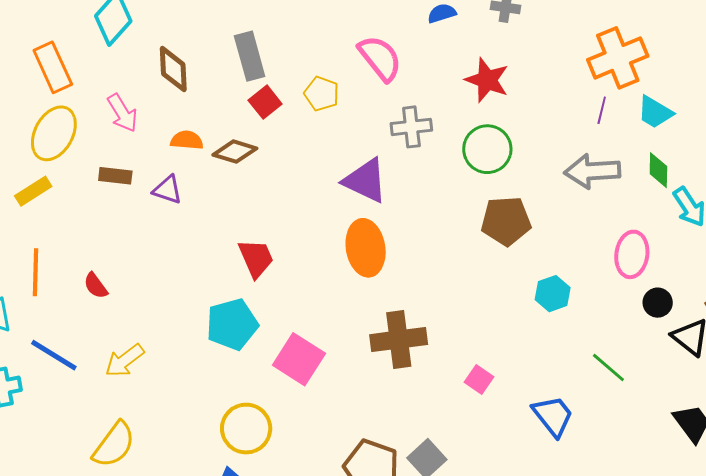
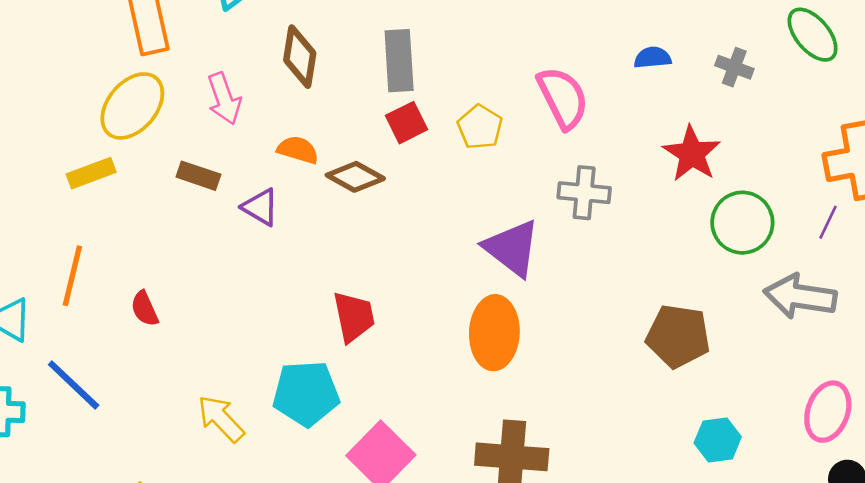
green circle: (487, 149) -> (742, 223), moved
yellow arrow: (125, 361) -> (221, 419), moved, turned 72

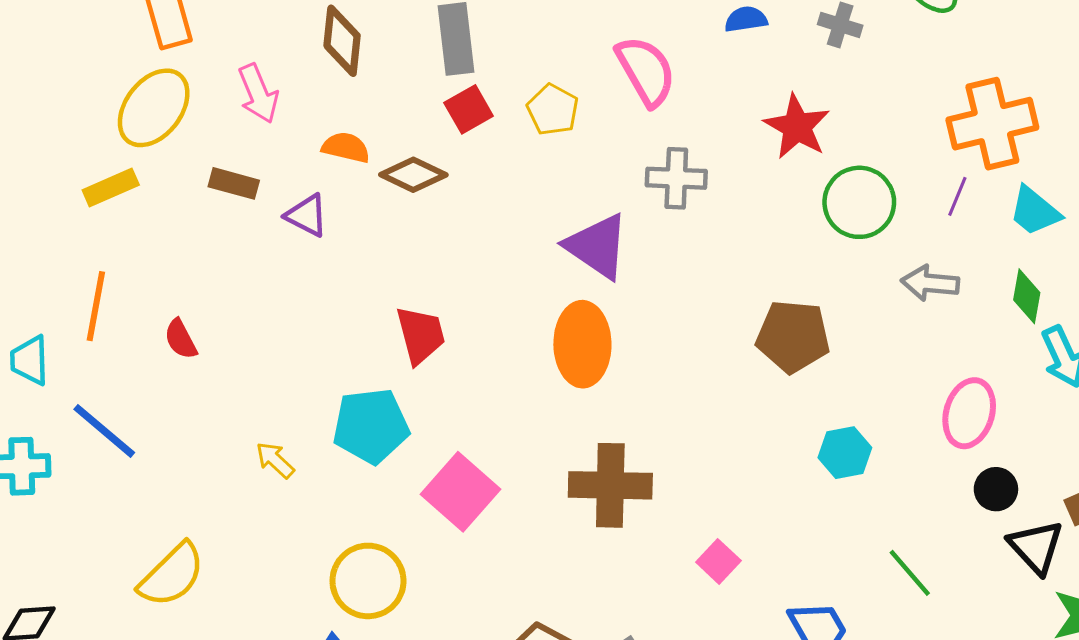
gray arrow: (800, 296) -> (930, 283), size x0.7
yellow arrow: (221, 419) -> (275, 460), size x0.7

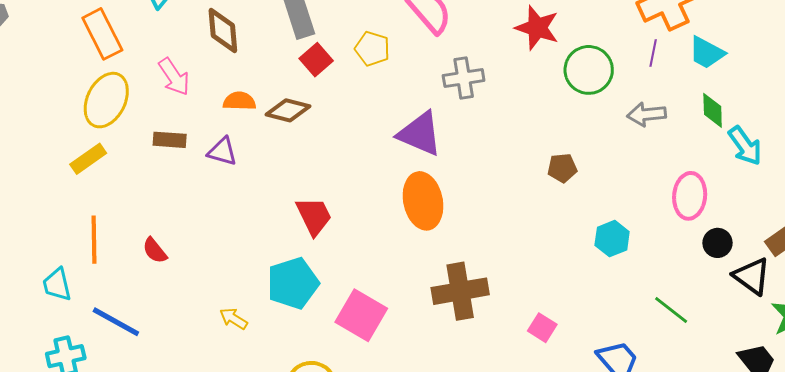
brown pentagon: (793, 336) -> (562, 168), size x0.6

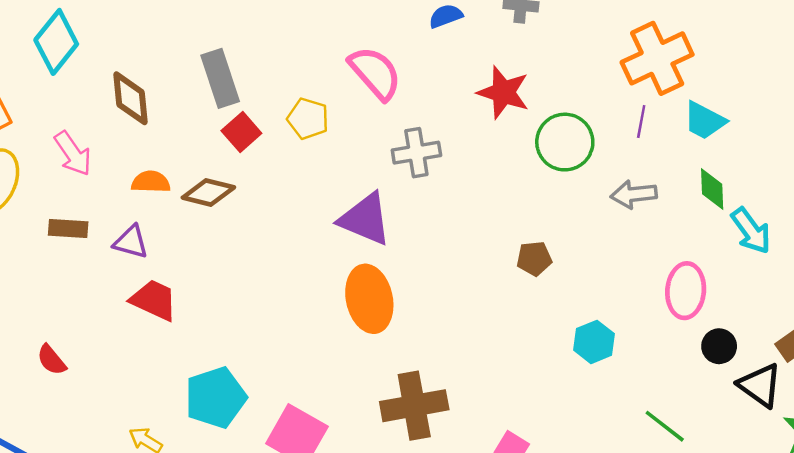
red trapezoid: (314, 216) -> (154, 300), moved, turned -39

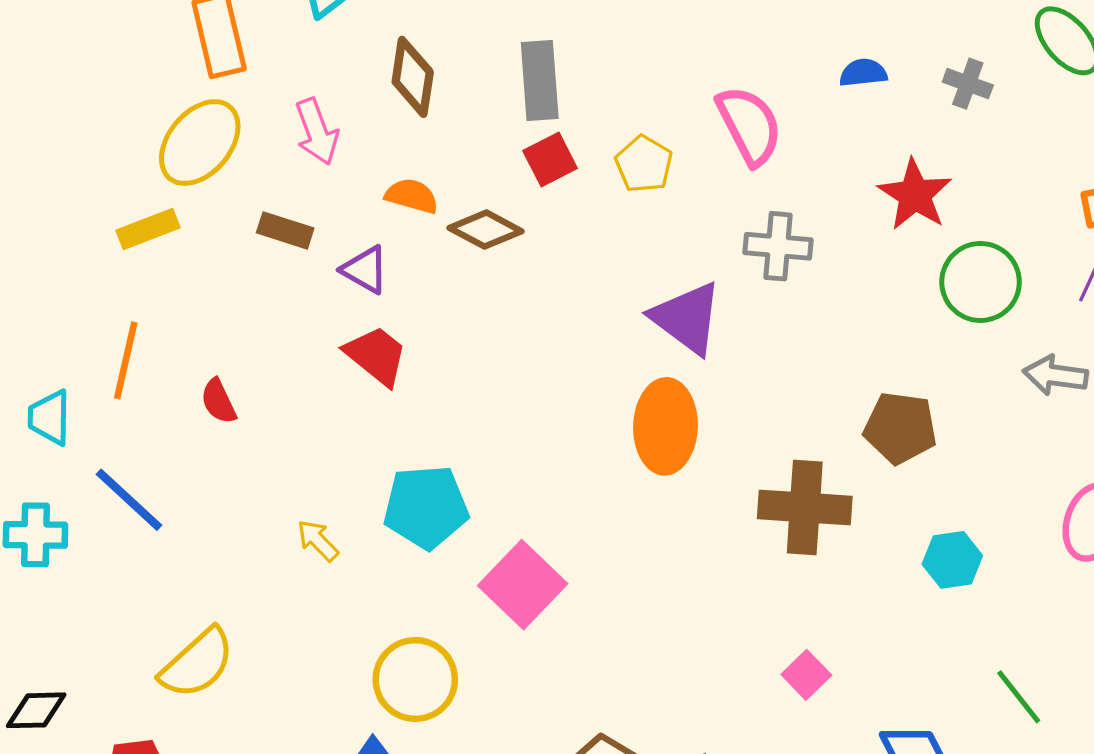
brown pentagon: (534, 259) -> (900, 428), size x1.5
brown cross: (414, 406) -> (805, 508), moved

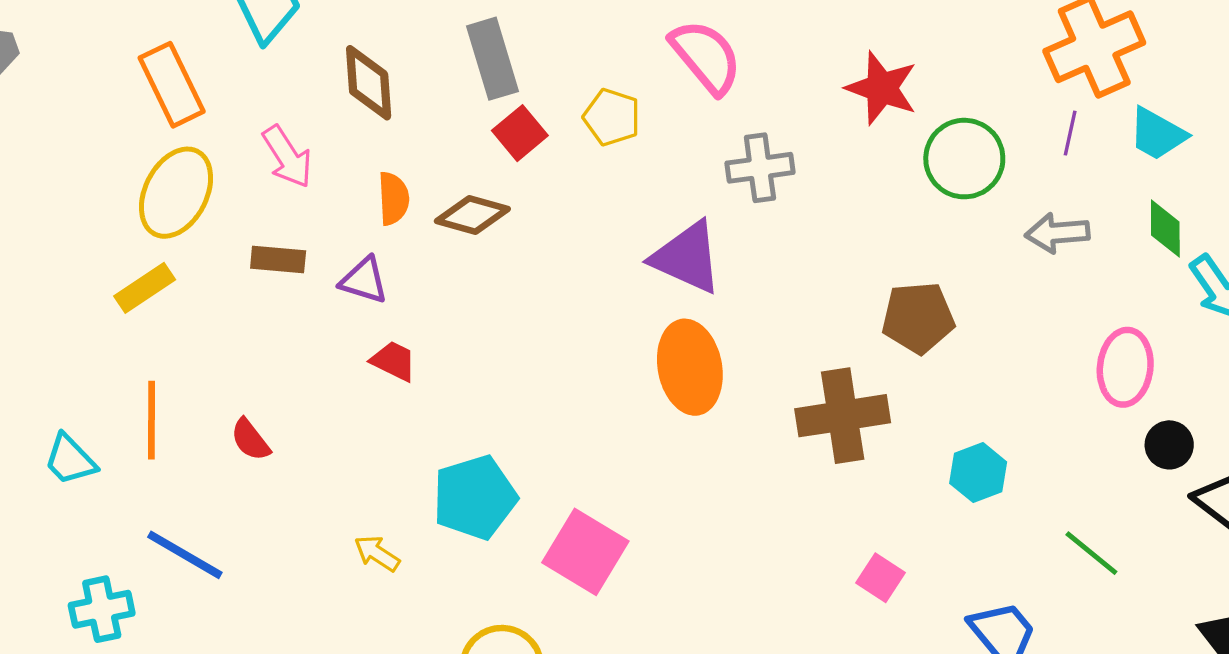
orange semicircle: (412, 196) -> (393, 198), turned 84
red trapezoid: (376, 355) -> (394, 361), size x0.7
cyan trapezoid: (49, 417) -> (70, 460), moved, turned -32
cyan hexagon: (952, 560) -> (978, 473), moved

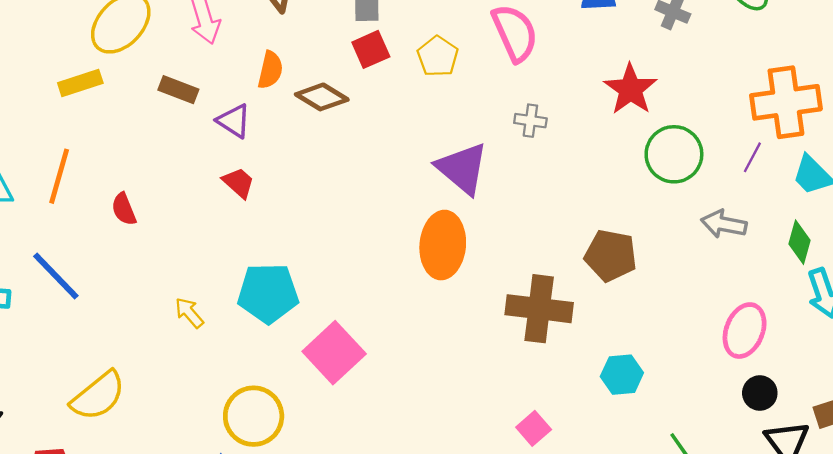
gray cross: (760, 168) -> (530, 121), size x0.7

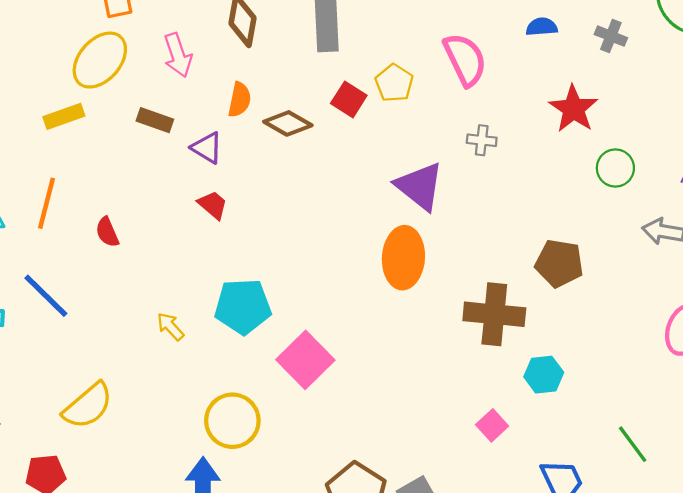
red square: (371, 49) -> (349, 99), moved, turned -32
green circle: (674, 154) -> (615, 168), size x0.7
cyan hexagon: (622, 375) -> (544, 375), moved

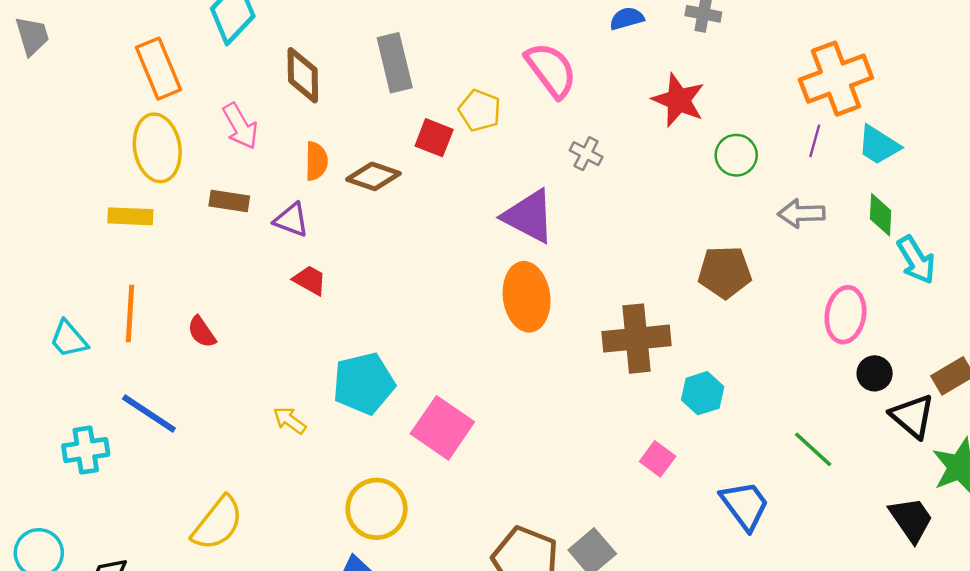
yellow ellipse: (100, 60) -> (157, 148), turned -40
yellow rectangle: (64, 116) -> (130, 216), turned 33
gray cross: (482, 140) -> (586, 154), turned 32
brown pentagon: (559, 263) -> (725, 272), moved

